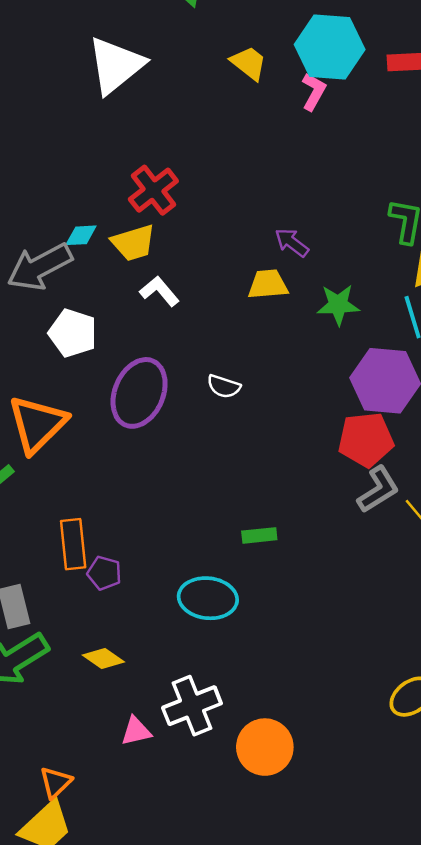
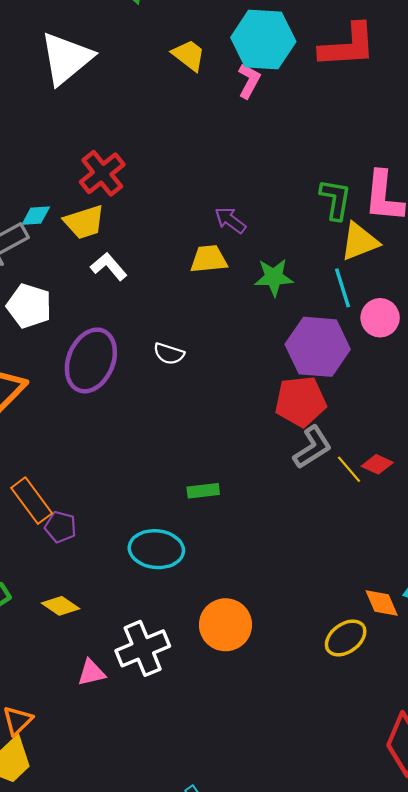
orange rectangle: (73, 544) -> (32, 501), turned -30
orange circle: (265, 747) -> (225, 625), moved

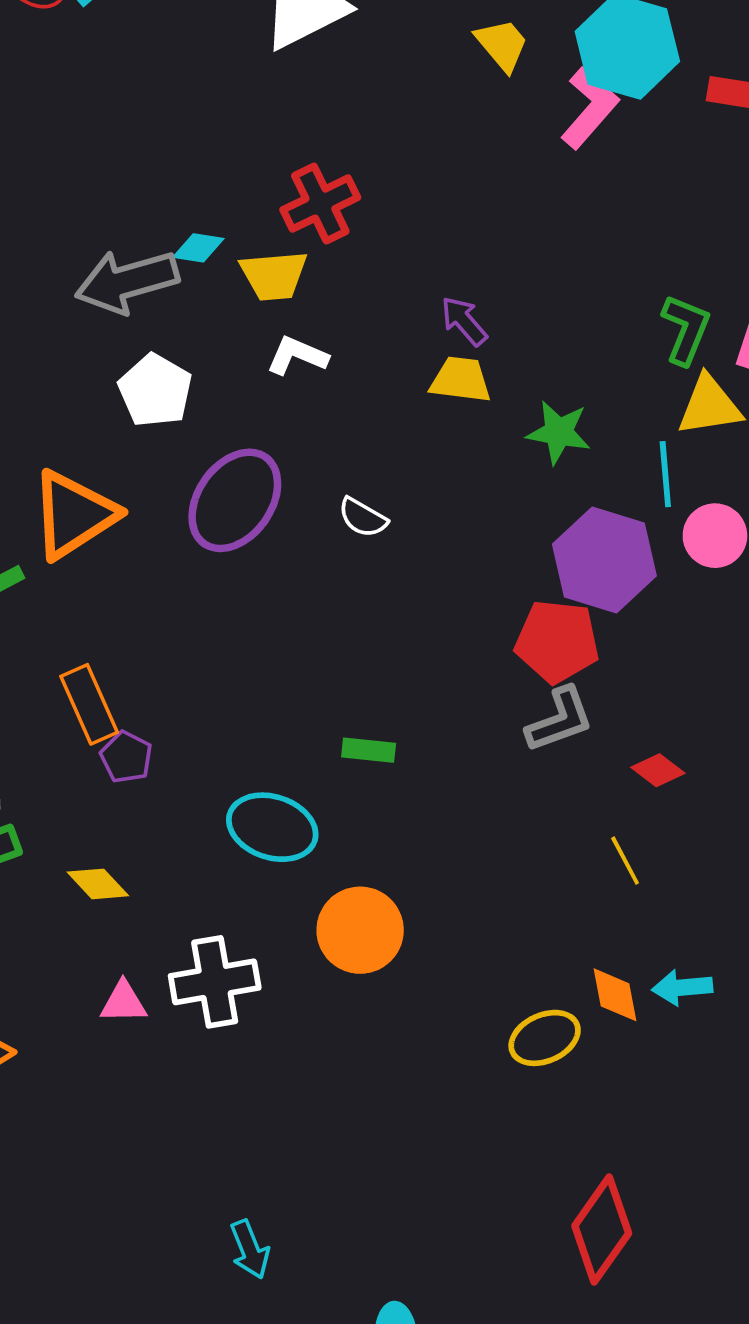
pink L-shape: (249, 81) -> (590, 108), size x1.4
purple arrow: (230, 220) -> (464, 321), moved
white L-shape: (109, 266) -> (297, 356), turned -39
yellow line: (349, 469) -> (625, 861), moved
orange circle: (225, 625) -> (360, 930), moved

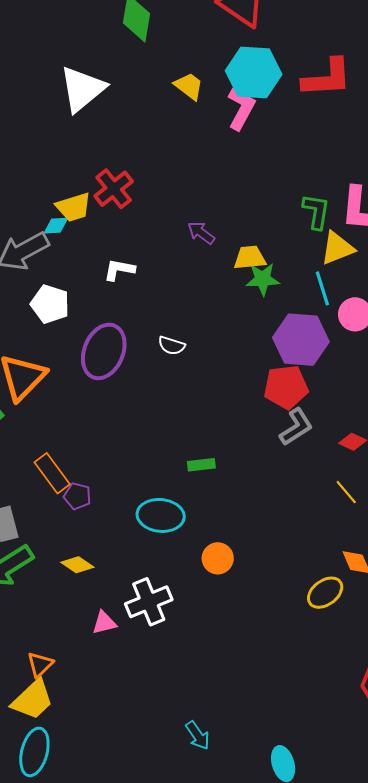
yellow trapezoid: (274, 276) -> (74, 207), moved
yellow trapezoid: (461, 380) -> (250, 258), moved
orange circle: (360, 930) -> (218, 558), size x0.7

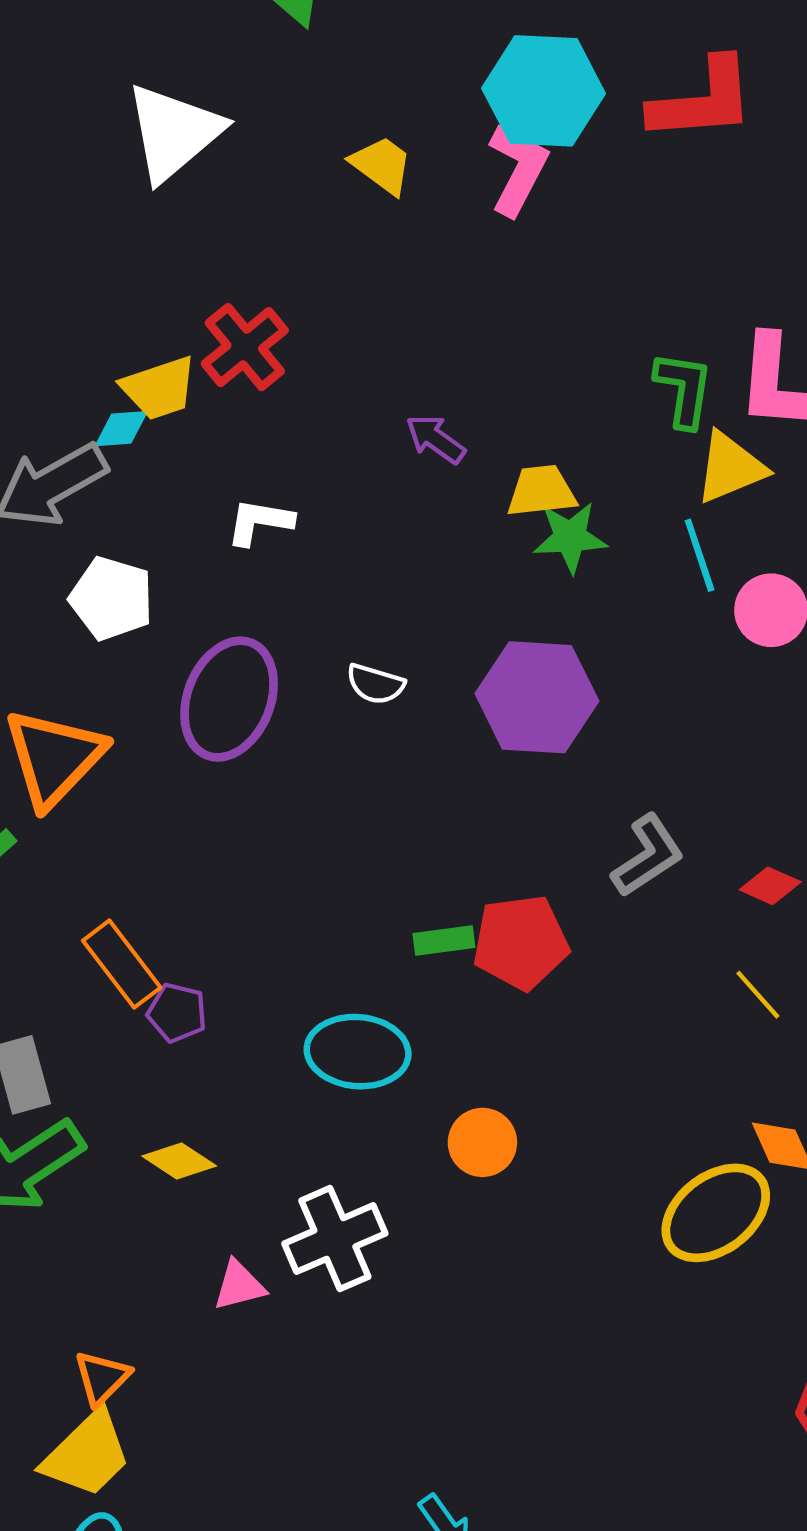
yellow trapezoid: (189, 86) -> (382, 165), moved
purple hexagon: (301, 340) -> (537, 697), moved
red pentagon: (286, 387) -> (521, 942), moved
yellow ellipse: (325, 593) -> (716, 1213), size x1.4

